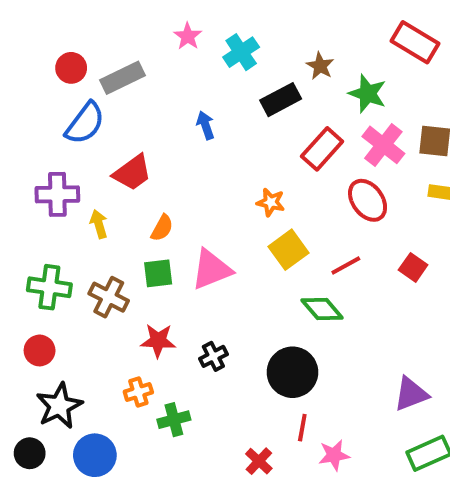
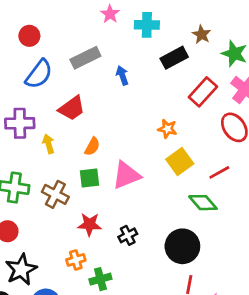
cyan cross: (241, 52) -> (147, 25), turned 35
gray rectangle: (123, 78) -> (85, 58), moved

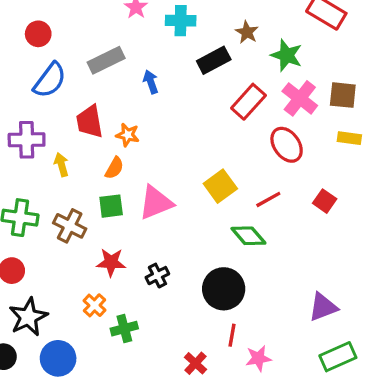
red trapezoid: (72, 108) -> (90, 122), turned 116
orange star: (167, 129) -> (128, 135), moved
orange cross: (76, 260) -> (94, 305), turned -30

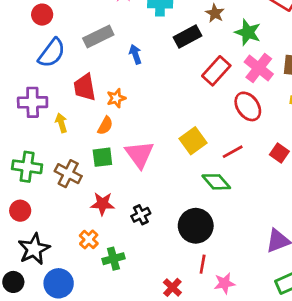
orange star: (128, 135) -> (116, 98), turned -30
pink triangle: (156, 203) -> (139, 154), turned -44

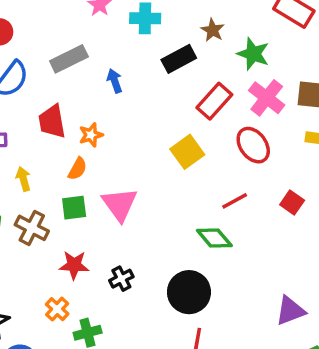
yellow arrow: (61, 123) -> (23, 179), moved
yellow square: (193, 141) -> (187, 152), moved

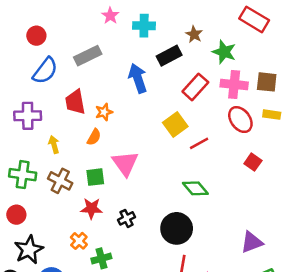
blue arrow: (115, 81) -> (138, 78), moved, size x1.6
pink cross: (267, 98) -> (234, 84), turned -32
red ellipse: (253, 145) -> (240, 120), moved
red line: (235, 201) -> (199, 143), moved
green square: (74, 208) -> (95, 177), moved

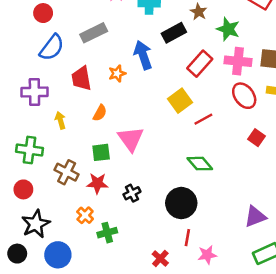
orange star: (104, 112) -> (117, 73), moved
brown cross: (60, 181) -> (67, 172), moved

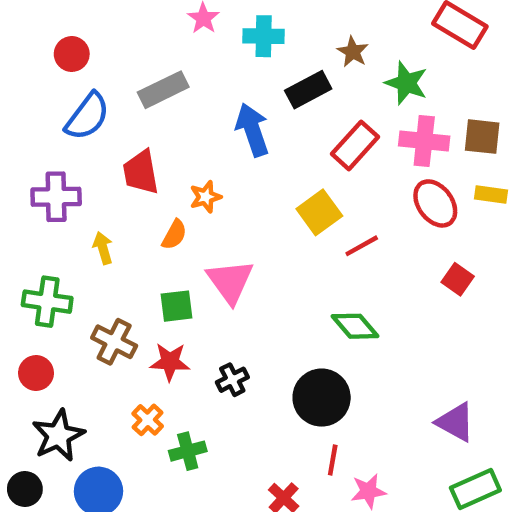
orange star: (117, 73) -> (206, 197), moved
purple triangle: (255, 217) -> (455, 422), turned 50

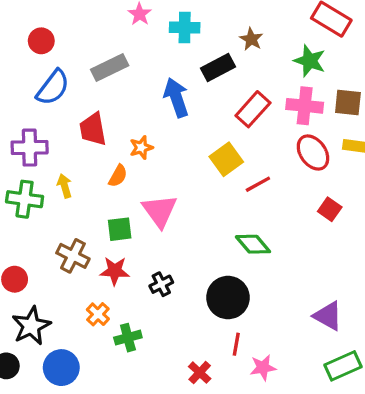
green star: (406, 83) -> (310, 61), moved
green cross: (47, 302) -> (25, 199), moved

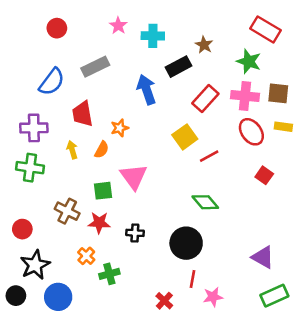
red circle: (41, 41) -> (57, 28), moved
yellow arrow: (65, 186) -> (72, 150), moved
black cross: (161, 284) -> (135, 233), turned 30

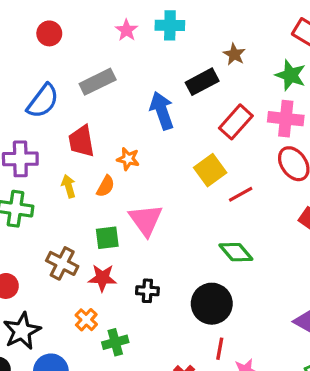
cyan cross: (153, 36) -> (170, 25), moved
orange star: (120, 128) -> (128, 159), turned 30

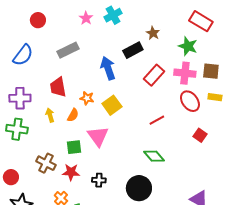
cyan cross: (170, 25) -> (113, 15), turned -30
blue semicircle: (43, 101) -> (23, 55), moved
yellow square: (210, 170) -> (112, 105), moved

